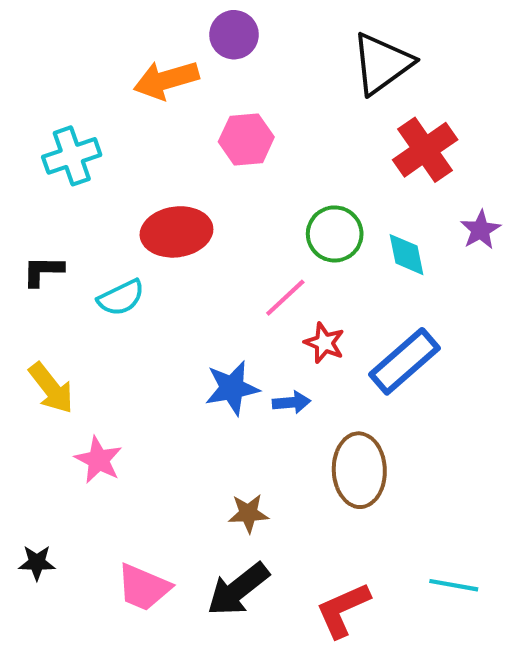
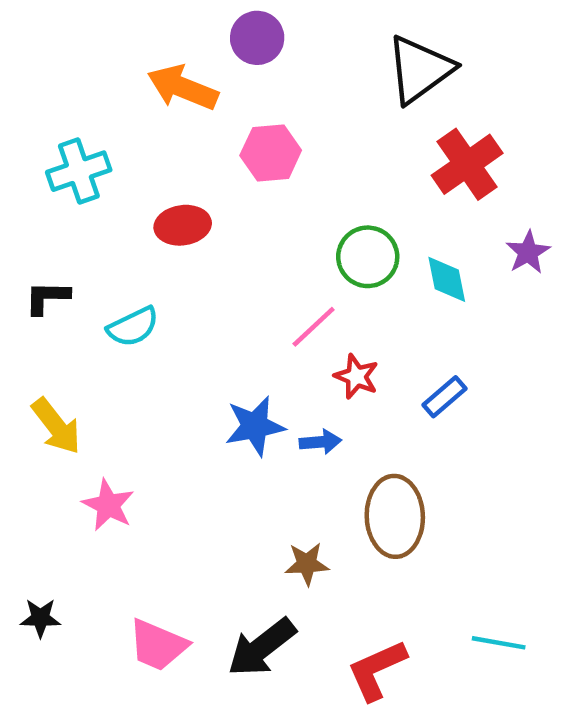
orange arrow: (166, 80) -> (183, 88), turned 38
red ellipse: (176, 232) -> (183, 225), moved, size x0.7
blue rectangle: (404, 361) -> (444, 397), size x0.6
brown star: (248, 513) -> (307, 564), moved

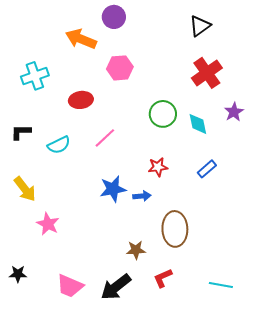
black triangle: (420, 69) -> (200, 26), moved, size x0.7
pink line: (314, 327) -> (105, 138), moved
red star: (356, 376) -> (158, 167), turned -30
blue rectangle: (444, 397) -> (207, 169), moved
red L-shape: (377, 670) -> (163, 278), moved, size x0.7

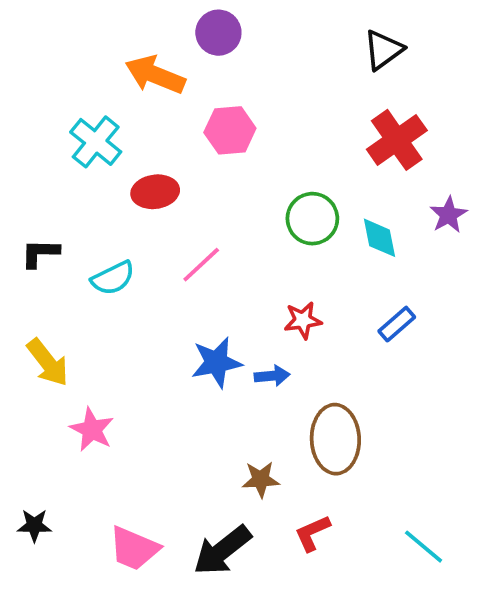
cyan cross: (35, 76) -> (96, 142), moved, turned -32
cyan line: (221, 285) -> (424, 547), turned 30

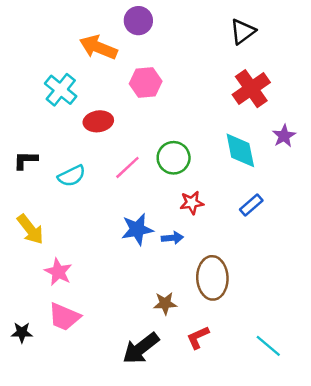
green circle: (312, 219) -> (174, 158), moved
cyan diamond: (380, 238) -> (240, 150), size x1.4
pink trapezoid: (134, 548) -> (64, 317), moved

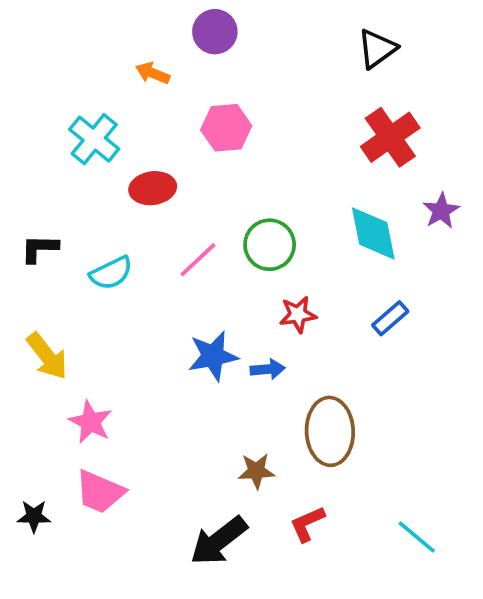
orange arrow: (98, 47) -> (153, 73), size x0.6

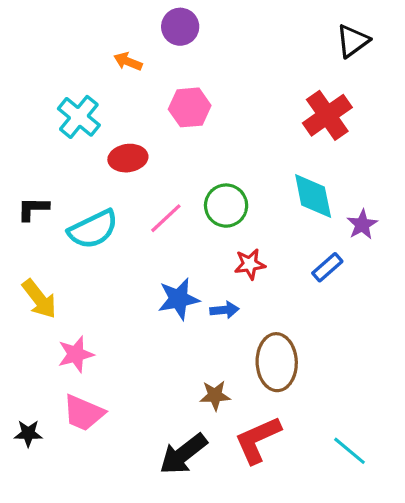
black triangle: (377, 49) -> (353, 41), moved
purple star: (441, 211) -> (362, 225), moved
cyan semicircle: (111, 273) -> (93, 229), size x1.4
pink star: (90, 422) -> (76, 354), turned 30
red L-shape: (307, 524) -> (258, 440), size x1.6

